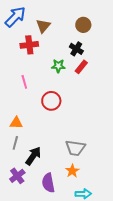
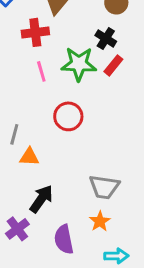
green star: (58, 66) -> (79, 64), size x1.6
pink line: (24, 82) -> (41, 71), moved
orange triangle: (16, 123) -> (29, 157), moved
gray line: (15, 143) -> (14, 134), moved

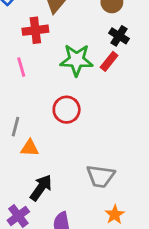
black cross: (106, 38) -> (119, 36), moved
pink line: (41, 71) -> (21, 67), moved
orange star: (100, 221) -> (115, 215), moved

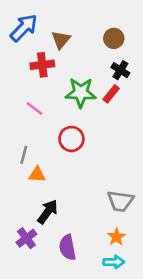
pink line: (21, 67) -> (34, 108), moved, turned -36
gray trapezoid: (101, 176) -> (120, 201), moved

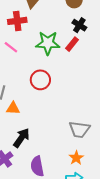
pink line: (34, 108) -> (11, 47), moved

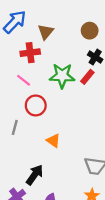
red circle: (40, 80) -> (36, 105), moved
orange triangle: (13, 108) -> (53, 141), moved, turned 32

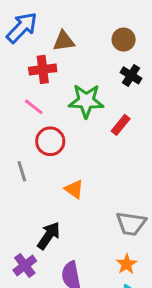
brown triangle: (46, 32) -> (64, 41), turned 42
red rectangle: (87, 77) -> (121, 125), moved
gray line: (15, 127) -> (22, 171), turned -32

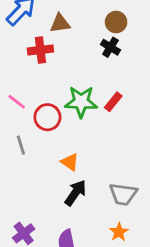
black cross: (131, 75) -> (110, 47), moved
green star: (86, 101) -> (81, 102), moved
pink line: (34, 107) -> (17, 102), moved
black arrow: (49, 236) -> (75, 193), moved

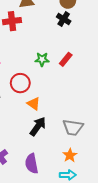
green star: (81, 102) -> (42, 59), size x0.6
red circle: (47, 117) -> (20, 83), moved

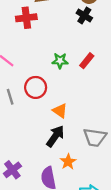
orange triangle: (34, 104) -> (60, 111), moved
orange star: (70, 155) -> (68, 162), moved

